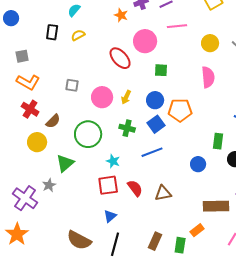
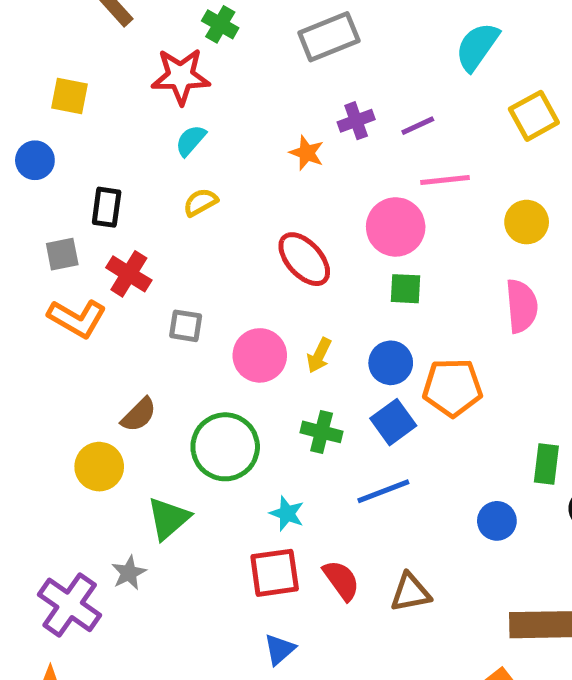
black rectangle: (52, 32) -> (107, 207), moved
pink circle: (145, 41) -> (396, 227), moved
red cross: (30, 109) -> (129, 274), moved

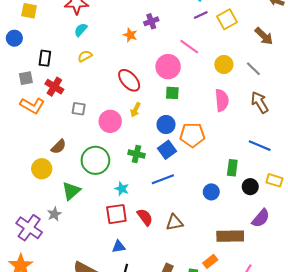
purple line: (418, 126) -> (201, 15), moved
pink line: (445, 180) -> (189, 47), turned 42
yellow arrow: (319, 355) -> (135, 110), moved
blue triangle: (280, 649) -> (119, 247), turned 32

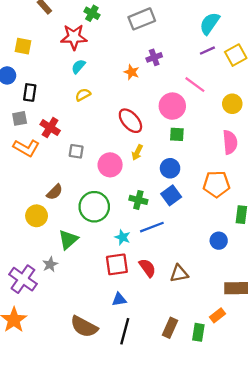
black rectangle: (45, 58) -> (30, 92), moved
orange pentagon: (192, 135) -> (216, 184), moved
blue line: (163, 179) -> (152, 227), moved

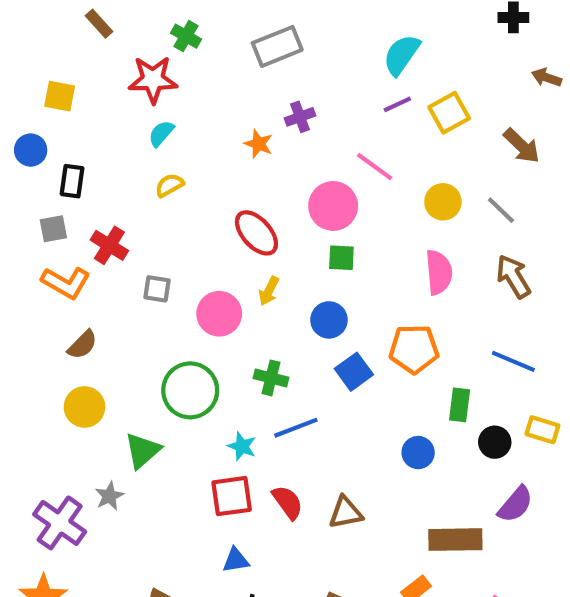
brown semicircle: (55, 192) -> (82, 345), moved
blue square: (171, 195) -> (354, 372), moved

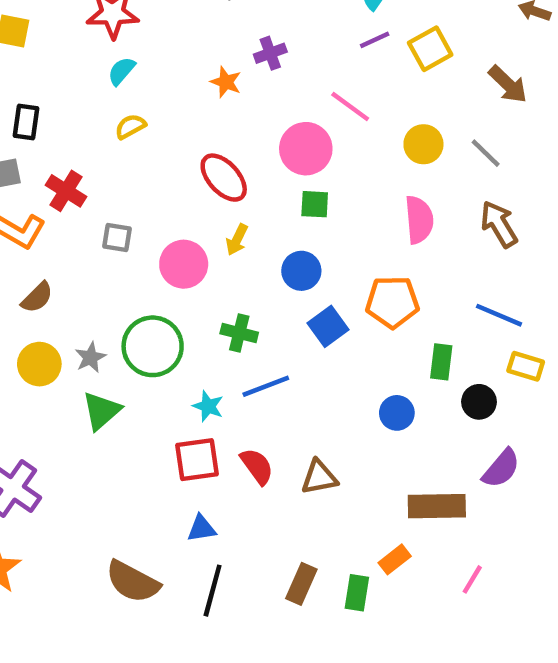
yellow rectangle: (542, 430) -> (526, 366), moved
gray star: (109, 496) -> (90, 357), moved

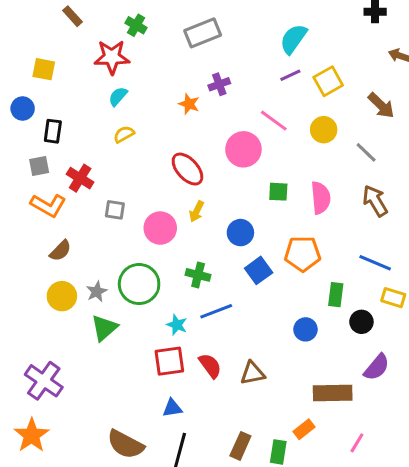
yellow circle: (423, 144) -> (324, 130), moved
green square: (315, 204) -> (278, 192), moved

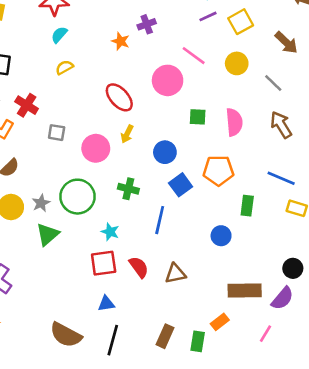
blue line: (216, 311) -> (160, 220), moved, turned -56
black circle: (361, 322) -> (293, 268), moved
purple semicircle: (377, 367) -> (282, 298), moved

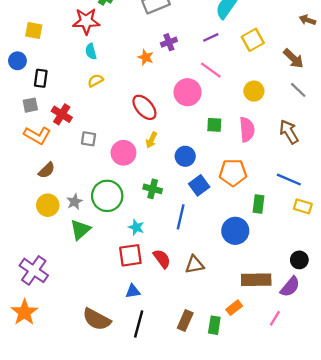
purple line: (208, 16) -> (211, 37), moved
cyan semicircle: (59, 35) -> (91, 51), turned -56
yellow circle: (237, 63) -> (254, 91), moved
gray line: (273, 83) -> (298, 90), moved
blue circle: (221, 236) -> (235, 231), size x1.5

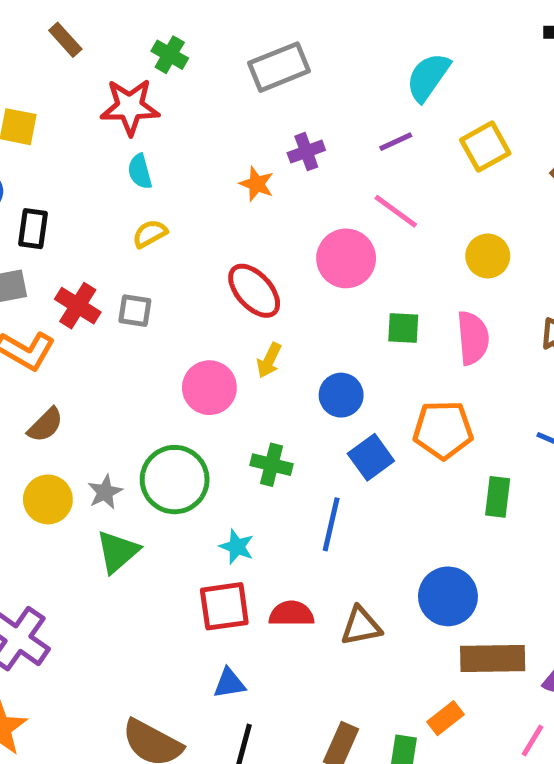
gray square: (89, 139) -> (135, 311), moved
blue circle: (235, 231) -> (448, 596), moved
red semicircle: (162, 259) -> (291, 614), turned -54

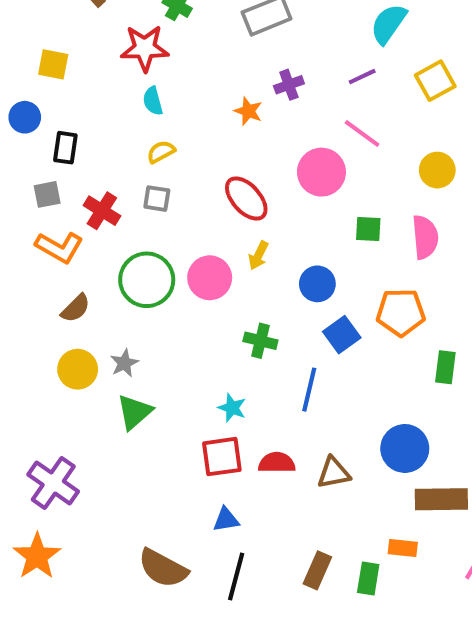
gray square: (135, 311) -> (157, 199), moved
green circle: (175, 480) -> (147, 280), moved
orange rectangle: (445, 718) -> (403, 548), turned 44

